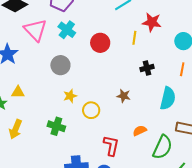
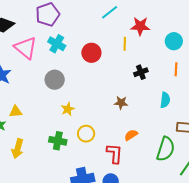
cyan semicircle: (168, 98) -> (165, 100), size x0.7
yellow circle: (91, 110) -> (86, 134), moved
orange semicircle: (140, 131) -> (131, 135), moved

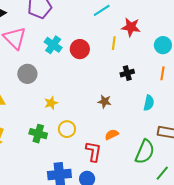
cyan cross: (57, 44) -> (53, 45), moved
gray circle: (55, 80) -> (27, 74), moved

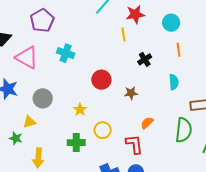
red circle: (80, 49) -> (101, 80), moved
gray circle: (27, 74) -> (43, 98), moved

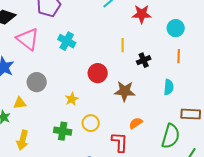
yellow line: (123, 35) -> (123, 45), moved
brown star: (131, 93) -> (125, 91), size x1.5

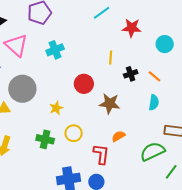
cyan cross: (67, 41) -> (55, 50), turned 36
orange line: (179, 56) -> (154, 76), moved, turned -56
gray circle: (37, 82) -> (22, 89), size x1.4
green semicircle: (171, 136) -> (153, 151), turned -135

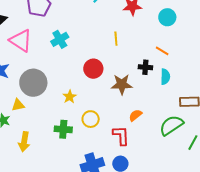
black cross: (131, 74) -> (145, 67), moved, turned 32

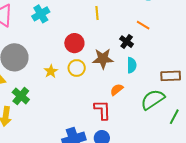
black cross: (145, 67) -> (127, 42), turned 32
cyan semicircle: (165, 77) -> (132, 65), moved
yellow circle: (91, 119) -> (77, 68), moved
green cross: (63, 129) -> (21, 96), moved, turned 36

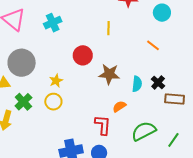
black cross: (127, 42) -> (158, 82), moved
yellow circle: (77, 68) -> (53, 102), moved
green semicircle: (153, 99) -> (144, 131), moved

